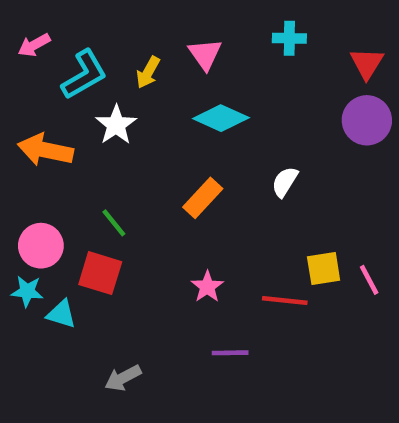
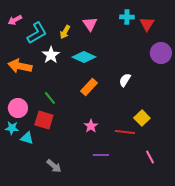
red triangle: (367, 63) -> (147, 24), moved
cyan diamond: (221, 118) -> (84, 57), moved
yellow square: (324, 268) -> (142, 118), turned -35
pink line: (369, 280) -> (150, 157), moved
gray arrow: (123, 378) -> (54, 166), turned -112

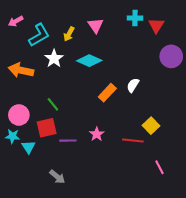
orange rectangle: (89, 87) -> (107, 93), moved
red square: (44, 120) -> (47, 128), turned -30
cyan triangle: (27, 138) -> (28, 147), turned 40
purple line: (101, 155) -> (68, 141), moved

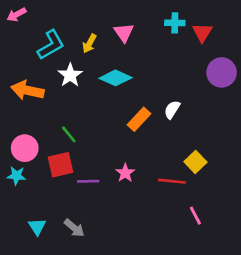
pink arrow: (16, 21) -> (16, 15), moved
cyan triangle: (28, 147) -> (37, 227), moved
pink line: (159, 167) -> (195, 216), moved

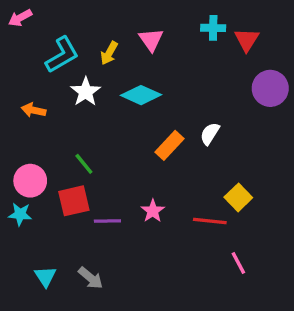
orange arrow: (27, 90) -> (34, 110), size x0.6

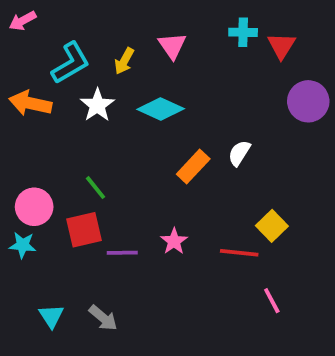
orange arrow: (34, 110) -> (30, 103), moved, size x1.5

